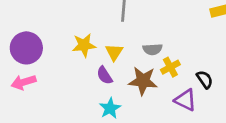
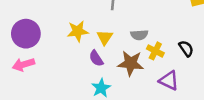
yellow cross: (170, 67) -> (155, 51), turned -35
black semicircle: (205, 79) -> (186, 48), moved

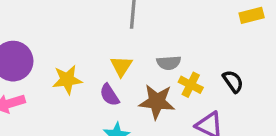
yellow star: (78, 31) -> (67, 80), moved

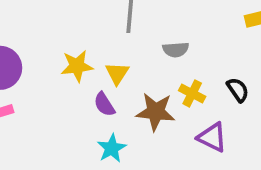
gray semicircle: (169, 63) -> (176, 50), moved
yellow star: (67, 80) -> (77, 66), moved

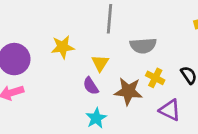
gray semicircle: (176, 50) -> (143, 46), size x1.4
yellow star: (77, 66) -> (63, 47), moved

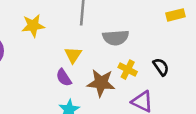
yellow star: (63, 47) -> (33, 26), moved

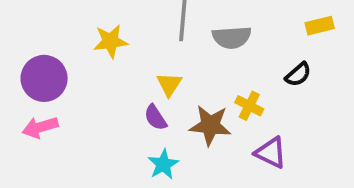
gray semicircle: (116, 38) -> (232, 37), moved
black semicircle: (161, 67) -> (298, 74), moved, turned 84

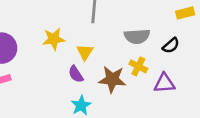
gray semicircle: (232, 37) -> (137, 36), moved
yellow star: (111, 41) -> (54, 39), moved
purple triangle: (271, 153) -> (164, 83), moved, turned -30

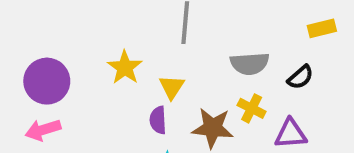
yellow star: (54, 39) -> (125, 67), turned -30
purple semicircle: (76, 74) -> (158, 120), turned 30

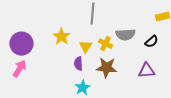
yellow cross: (252, 108) -> (105, 44), moved
pink arrow: (43, 130) -> (19, 69), turned 138

